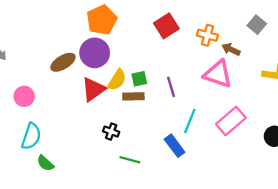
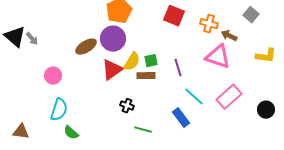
red square: (166, 26) -> (174, 16), turned -35
cyan line: (190, 121) -> (194, 97), turned -70

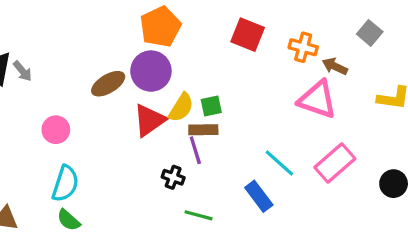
purple line: (178, 68) -> (195, 150), moved
green semicircle: (71, 133) -> (69, 220), moved

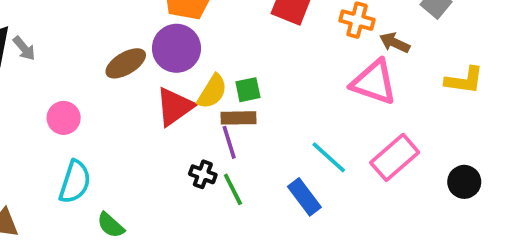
green line: (199, 215) -> (233, 189), moved, turned 48
green semicircle: (69, 220) -> (111, 225), moved

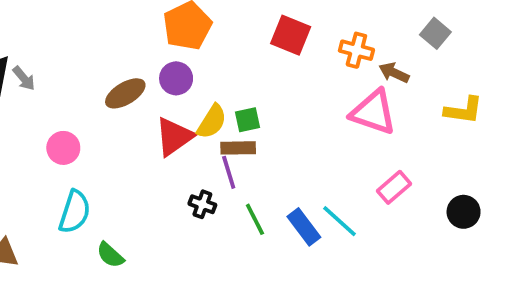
purple circle: (176, 48) -> (176, 78), size x0.7
cyan line: (329, 157) -> (340, 221), moved
pink rectangle: (395, 157) -> (394, 187), size x0.7
green line: (233, 189) -> (255, 219), moved

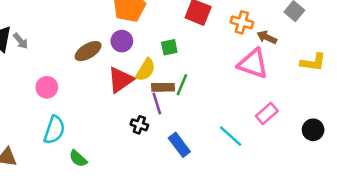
green square: (247, 120) -> (169, 47), moved
green line: (255, 219) -> (182, 85), moved, turned 50
blue rectangle: (304, 227) -> (179, 145), moved

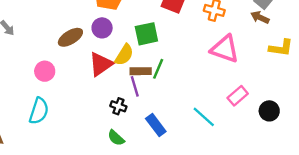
brown arrow: (267, 37) -> (260, 17), moved
green square: (169, 47) -> (146, 34), size x1.5
pink circle: (47, 87) -> (45, 71), moved
black circle: (313, 130) -> (269, 111), moved
green semicircle: (78, 159) -> (116, 138), moved

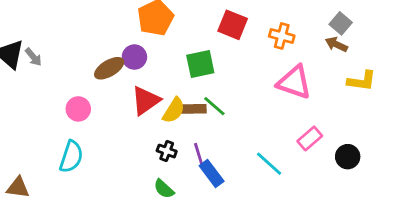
purple circle: (102, 28) -> (134, 57), moved
yellow semicircle: (124, 55) -> (174, 110), moved
green line: (158, 69) -> (214, 106), turned -72
purple line: (135, 86) -> (199, 155), moved

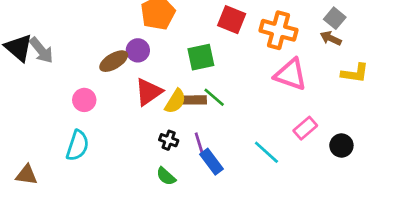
orange cross: (282, 36) -> (278, 30), size x1.5
gray arrow: (33, 57) -> (41, 50), size x1.5

